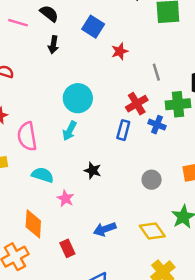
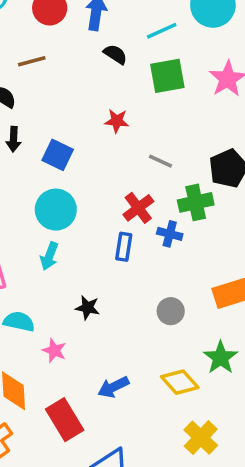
blue square: (93, 27) -> (58, 155), moved
red star: (120, 51) -> (117, 121), moved, turned 30
gray line: (156, 72) -> (161, 161), turned -42
red rectangle: (67, 248) -> (65, 420), size x1.6

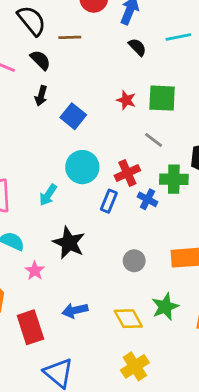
green square: (167, 76) -> (162, 98), moved
cyan circle: (56, 210) -> (82, 167), moved
black star: (88, 308) -> (69, 243), size x1.6

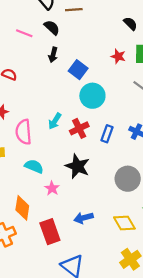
black semicircle: (137, 47) -> (130, 24), moved
cyan circle: (82, 167) -> (92, 96), moved
red cross: (127, 173) -> (79, 128), moved
cyan arrow: (48, 195) -> (55, 121), moved
gray circle: (134, 261) -> (128, 179), size x1.5

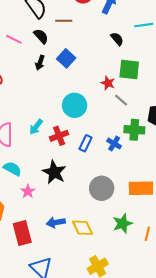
red star: (118, 56) -> (108, 83), moved
blue square: (78, 70) -> (66, 58), moved
yellow diamond: (124, 223) -> (83, 228), moved

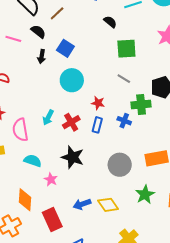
brown line: (64, 21) -> (57, 13), turned -35
red star: (108, 83) -> (98, 103), moved
cyan circle: (75, 105) -> (72, 80), moved

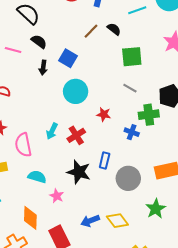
brown line: (57, 13) -> (91, 31), moved
blue rectangle: (97, 125) -> (105, 160), moved

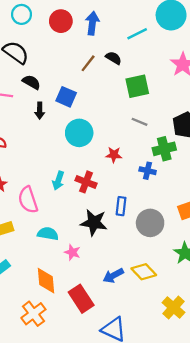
red cross: (76, 135) -> (86, 182), turned -30

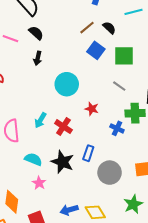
blue square: (66, 97) -> (96, 50), moved
cyan semicircle: (48, 234) -> (33, 159), moved

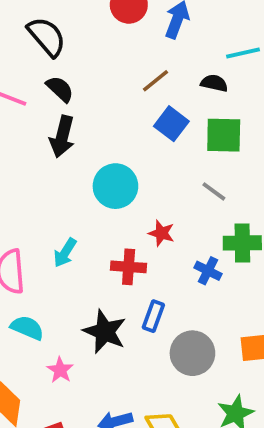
black semicircle: (109, 28) -> (214, 83), moved, turned -32
black arrow: (38, 58) -> (62, 137), size x1.5
red cross: (63, 127) -> (129, 267), moved, turned -30
cyan semicircle: (33, 159) -> (27, 328), moved

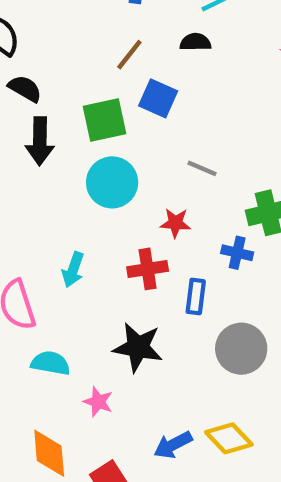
green square: (224, 135) -> (104, 120), moved
gray line: (214, 191) -> (202, 168), moved
blue rectangle: (153, 316) -> (196, 297), moved

